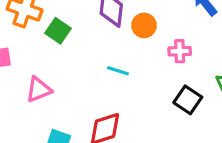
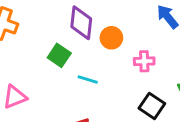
green square: (58, 31) -> (59, 55), moved

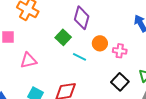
orange circle: (111, 38) -> (100, 43), moved

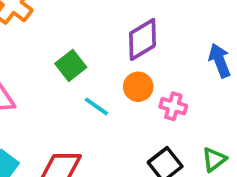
purple diamond: (82, 18) -> (143, 39), moved, turned 35

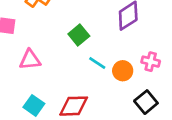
orange circle: (138, 87) -> (123, 71), moved

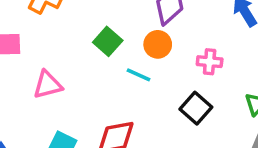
orange circle: (123, 71) -> (158, 44), moved
black square: (146, 102) -> (196, 108), moved

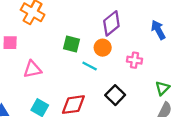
green square: (108, 41) -> (71, 44), turned -30
black square: (196, 108) -> (115, 95), moved

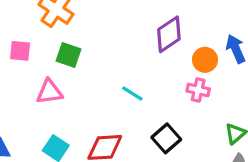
green square: (71, 44) -> (69, 55), moved
orange circle: (103, 48) -> (205, 60), moved

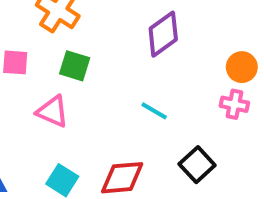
purple diamond: (169, 34) -> (163, 34), moved
pink triangle: (49, 92) -> (53, 112), turned 32

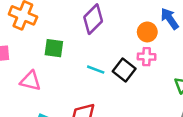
green square: (75, 66) -> (54, 48), moved
black square: (197, 165) -> (124, 70), moved

